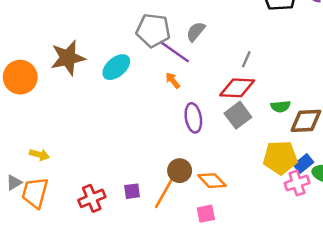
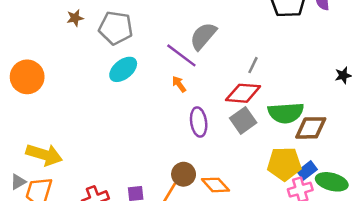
gray pentagon: (153, 30) -> (116, 28), moved
gray semicircle: (196, 32) -> (203, 36), size x1.4
brown star: (68, 58) -> (75, 18), moved, size x0.5
green semicircle: (281, 106) -> (286, 113), size x1.8
yellow arrow: (39, 155) -> (44, 155), size x1.8

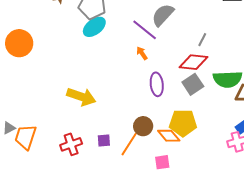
cyan ellipse: (123, 69) -> (94, 27), moved
yellow arrow: (44, 155) -> (81, 97), moved
yellow pentagon: (284, 164) -> (183, 123), moved

